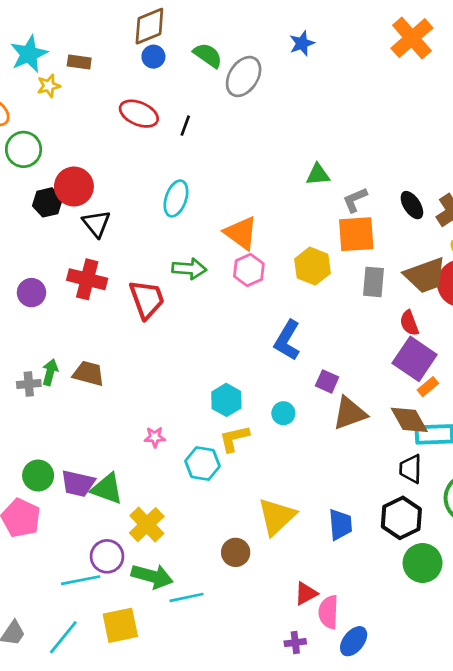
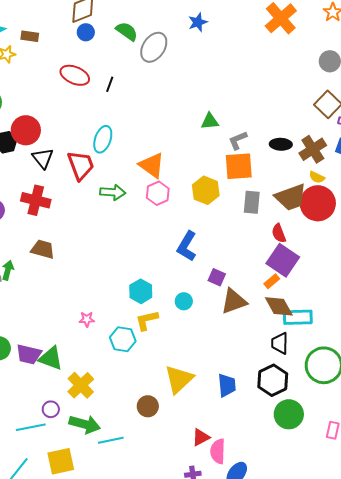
black ellipse: (412, 205) -> (281, 144), turned -55
red trapezoid: (147, 299) -> (81, 165), moved
brown trapezoid: (88, 373) -> (43, 249), moved
orange rectangle: (428, 387) -> (272, 281), moved
purple circle: (107, 556) -> (51, 409), size x0.7

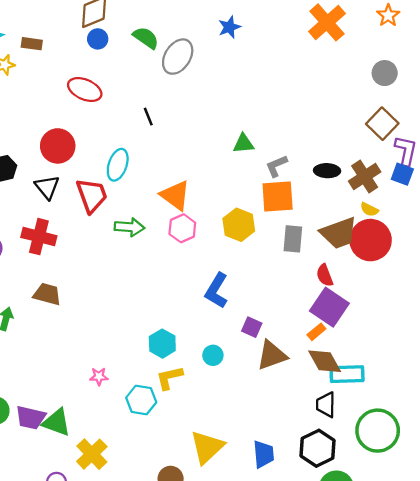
black line: (110, 84) -> (148, 117), moved, turned -42
red circle: (26, 130) -> (58, 146), moved

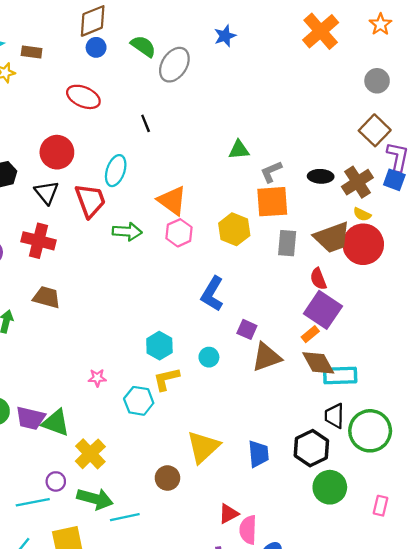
black trapezoid: (326, 405) -> (334, 416), moved

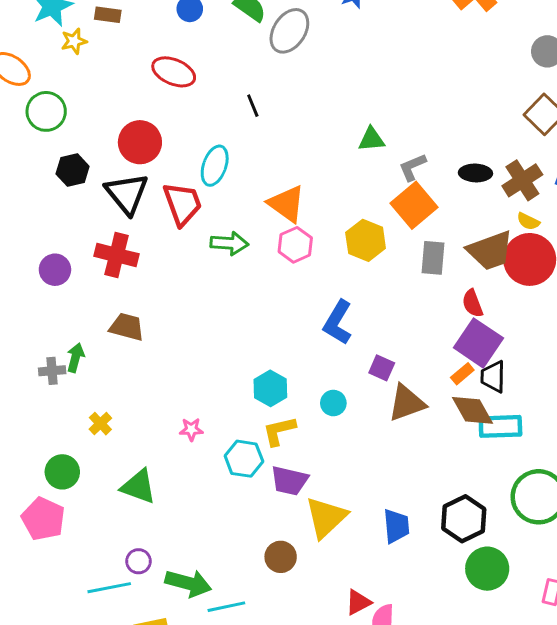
black triangle: (47, 192) -> (127, 193), size x1.4
orange square: (272, 202) -> (414, 205), turned -36
black trapezoid: (334, 416) -> (493, 377), moved
purple trapezoid: (30, 418) -> (289, 481), moved
yellow cross: (90, 454) -> (100, 424), moved, size x0.6

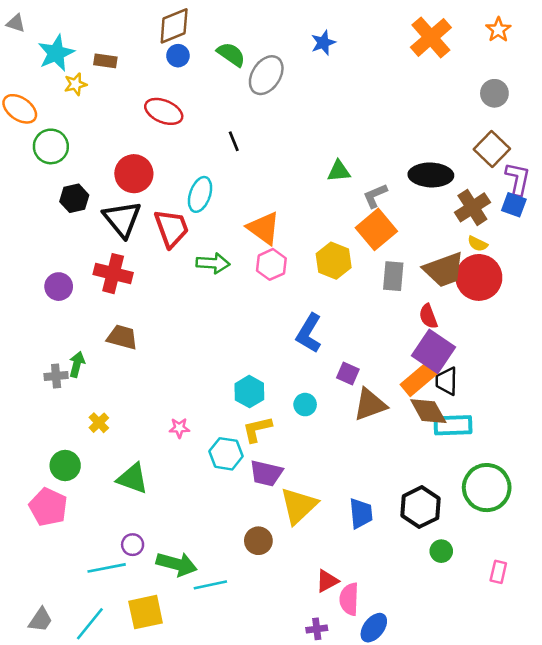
black ellipse: (475, 173) -> (431, 175), moved, size x1.5
orange rectangle: (462, 374) -> (419, 379), size x1.8
green circle: (487, 569) -> (441, 551), size x0.6

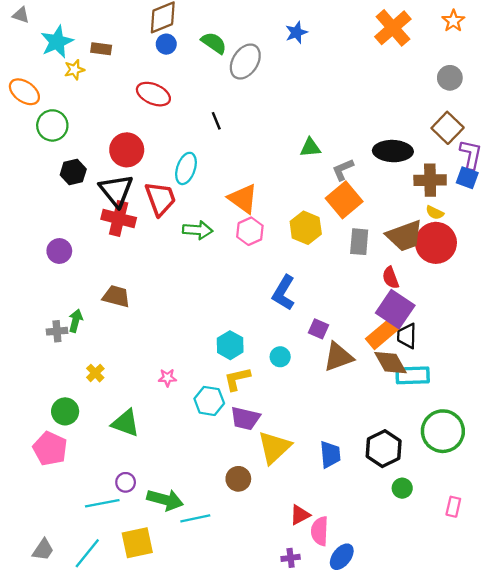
brown cross: (472, 207) -> (430, 180), turned 32
red cross: (113, 274) -> (119, 218), moved

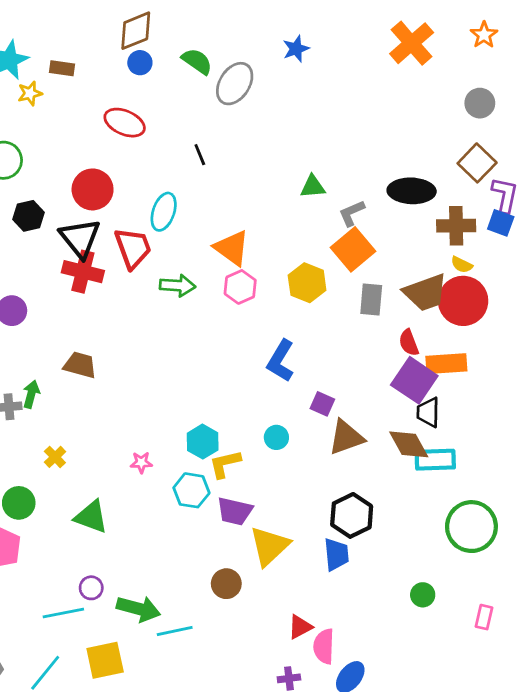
orange rectangle: (382, 334) -> (446, 364), moved, turned 36
cyan hexagon: (230, 345) -> (203, 442), moved
black hexagon: (384, 449) -> (352, 515), moved

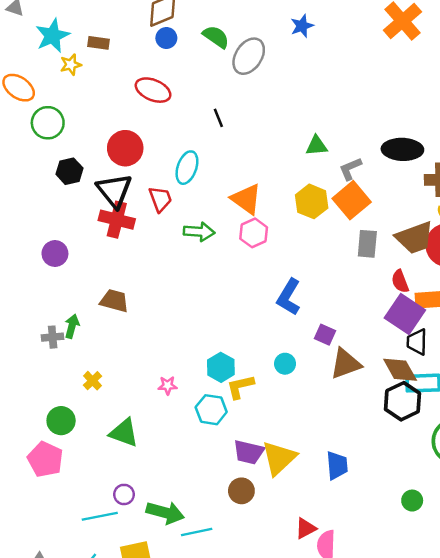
red trapezoid: (133, 248) -> (160, 199), size x0.7
yellow hexagon: (307, 283) -> (312, 201), moved
purple trapezoid: (235, 511) -> (249, 452), moved
black hexagon: (352, 515) -> (402, 401), moved

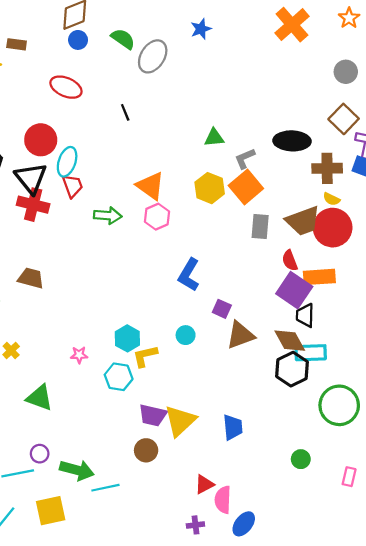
cyan ellipse: (187, 168) -> (67, 162), moved

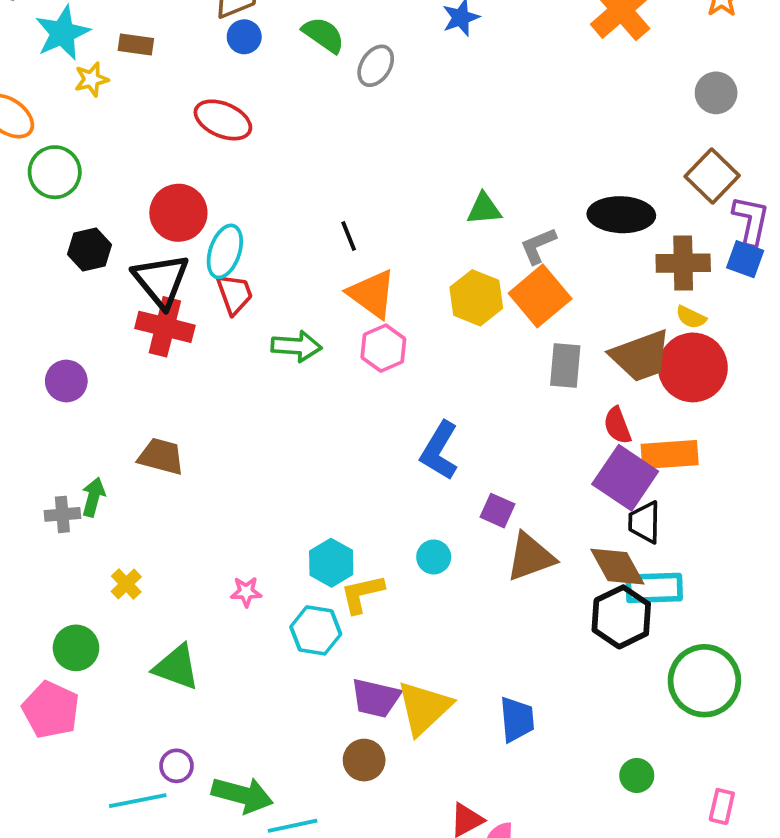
gray ellipse: (153, 56) -> (376, 66), size x0.7
black line: (125, 112) -> (349, 236), moved

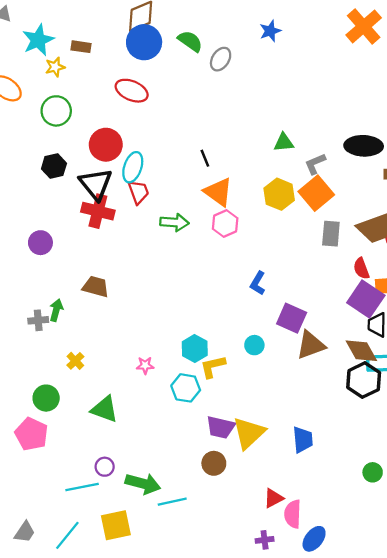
blue circle: (244, 37) -> (144, 42), size x1.8
green circle: (55, 172) -> (56, 111), moved
blue L-shape: (440, 451) -> (258, 283), size x0.7
purple square: (498, 511) -> (292, 318), size x1.5

